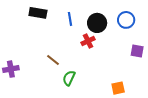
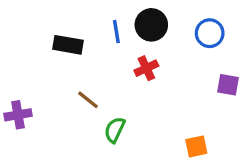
black rectangle: (38, 13) -> (68, 45), moved
black circle: (97, 23) -> (151, 25), moved

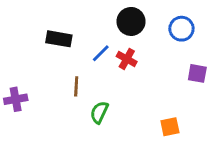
blue line: (116, 32) -> (101, 53), moved, turned 54
red cross: (146, 68) -> (127, 59), turned -36
brown line: (88, 100) -> (76, 86), turned 54

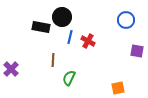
black circle: (131, 21) -> (62, 17), moved
blue line: (101, 53) -> (70, 37), turned -32
purple cross: (16, 99) -> (11, 69), turned -35

